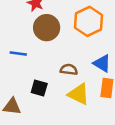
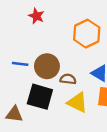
brown circle: (47, 28) -> (47, 66), moved
black square: (39, 88) -> (40, 97), size x1.6

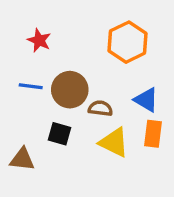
red star: (36, 16) -> (39, 40), moved
black square: (40, 97) -> (60, 134), size x0.6

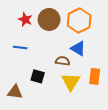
brown circle: (70, 90) -> (49, 19), moved
blue triangle: (146, 100) -> (78, 48), moved
yellow triangle: (114, 142) -> (71, 82), turned 36

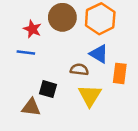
red star: (25, 19) -> (32, 29), moved
orange rectangle: (95, 76) -> (120, 73), moved
brown triangle: (15, 92) -> (31, 107), moved

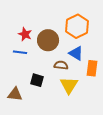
brown circle: (62, 17) -> (48, 40), moved
brown triangle: (31, 107) -> (15, 94), moved

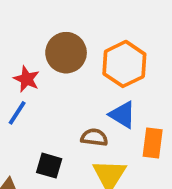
brown circle: (48, 40) -> (66, 53), moved
blue line: (20, 52) -> (17, 113), turned -64

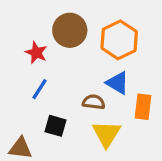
blue line: (17, 113) -> (40, 89), moved

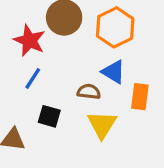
red star: (36, 53) -> (29, 41), size x1.4

